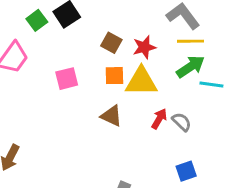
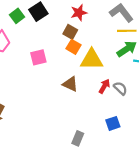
red star: (144, 47) -> (79, 13), moved
orange square: (114, 76) -> (73, 47), moved, turned 32
blue square: (186, 171) -> (113, 123), moved

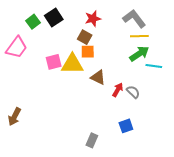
orange square: (73, 47) -> (88, 52), turned -32
yellow triangle: (92, 60) -> (72, 64), moved
brown triangle: (70, 84) -> (98, 77), moved

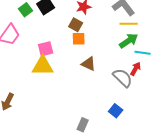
yellow triangle: (72, 64) -> (43, 66), moved
red arrow: (118, 90) -> (136, 69), moved
gray semicircle: (133, 92) -> (123, 78), size x1.5
blue square: (126, 126) -> (116, 111), turned -32

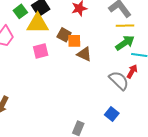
brown square: (76, 25) -> (64, 35), moved
brown triangle: (89, 64) -> (84, 54), moved
yellow triangle: (43, 66) -> (38, 24), moved

